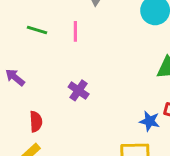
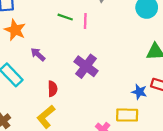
green line: (37, 30) -> (65, 17), moved
purple cross: (79, 90) -> (86, 66), size x1.5

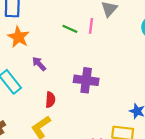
pink line: (85, 21) -> (91, 26), moved
purple cross: (86, 66) -> (86, 80), turned -35

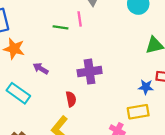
red semicircle: (50, 100) -> (71, 99), moved

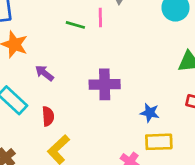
blue star: (146, 87) -> (150, 113), moved
red semicircle: (71, 99) -> (48, 116), moved

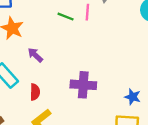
purple cross: (105, 84) -> (83, 85), moved
blue star: (150, 113) -> (133, 97), moved

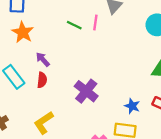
purple cross: (83, 85) -> (86, 91), turned 30
red semicircle: (35, 92) -> (42, 80), moved

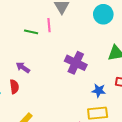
purple arrow: (43, 59) -> (23, 67), moved
purple cross: (86, 91) -> (76, 63), moved

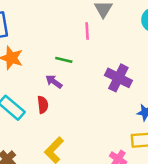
green line: (31, 32) -> (64, 60), moved

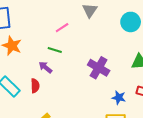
pink line: (87, 31) -> (62, 28), moved, turned 56

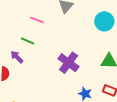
pink line: (62, 28) -> (37, 20), turned 48

